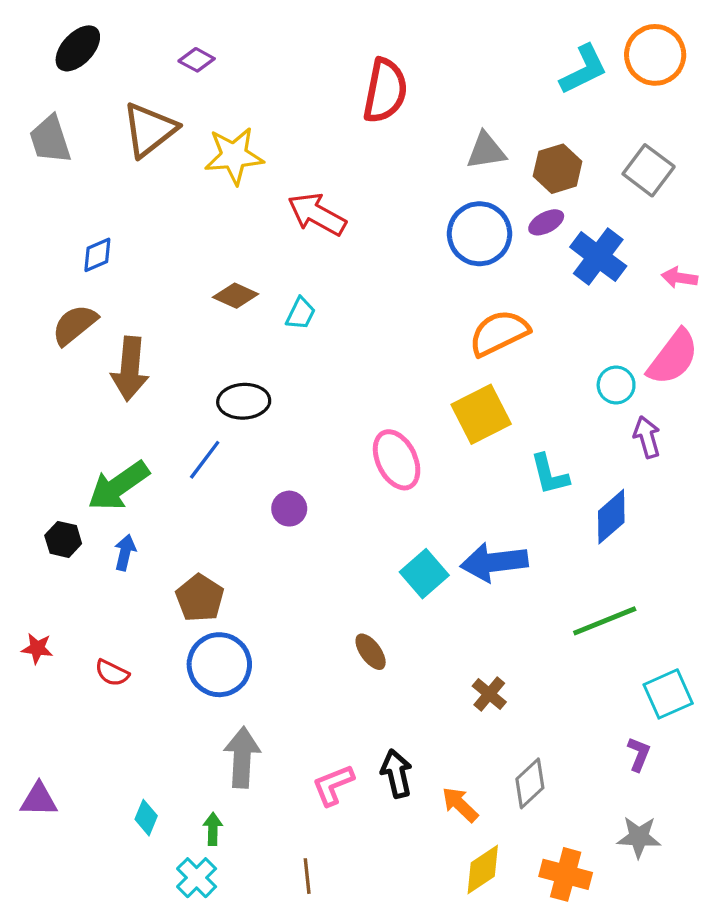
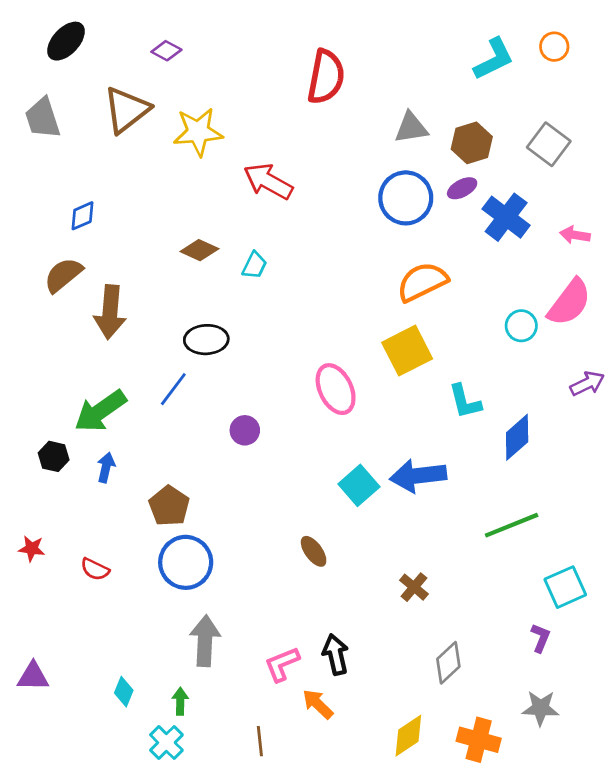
orange circle: (655, 55) -> (554, 47), size x0.6
purple arrow: (647, 437) -> (587, 384), moved, turned 80
orange arrow: (460, 805) -> (318, 704), moved

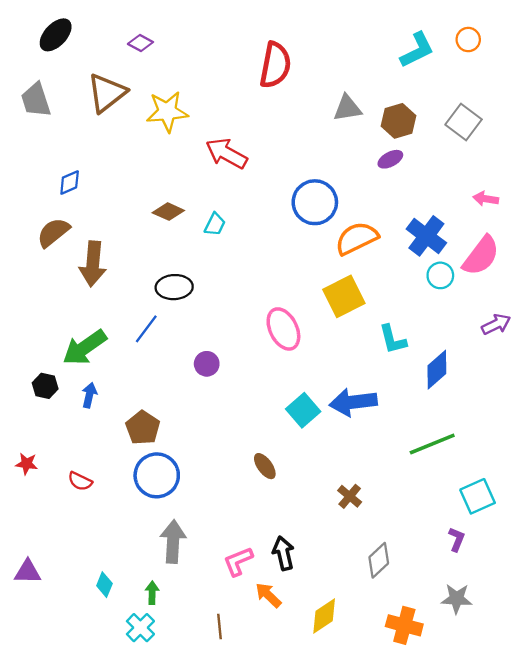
blue circle: (406, 198) -> (315, 202), moved
blue cross: (506, 217) -> (426, 236), moved
yellow diamond: (408, 736) -> (324, 616), moved

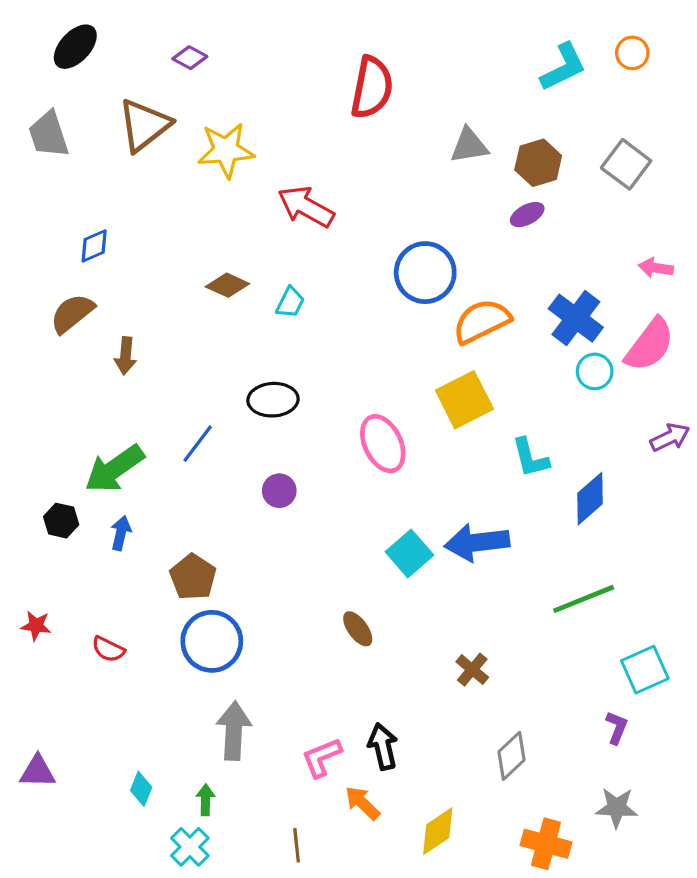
brown arrow: (93, 264) -> (125, 356), size x0.6
black ellipse: (174, 287) -> (273, 400), moved

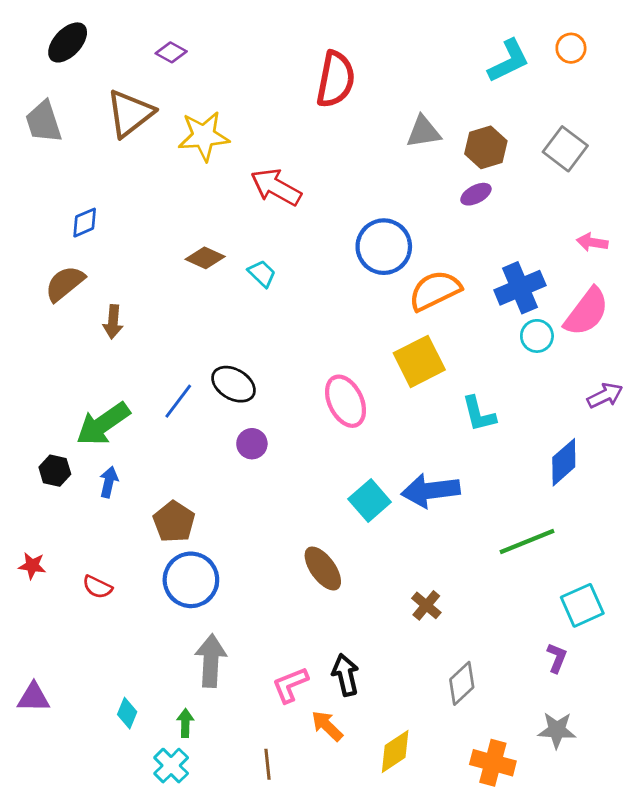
cyan trapezoid: (290, 302) -> (262, 274), turned -72
blue cross: (576, 318) -> (520, 288), turned 30
black ellipse: (273, 400) -> (233, 384), moved, turned 33
blue diamond: (590, 499) -> (564, 462), moved
brown ellipse: (358, 629) -> (323, 568), size x1.4

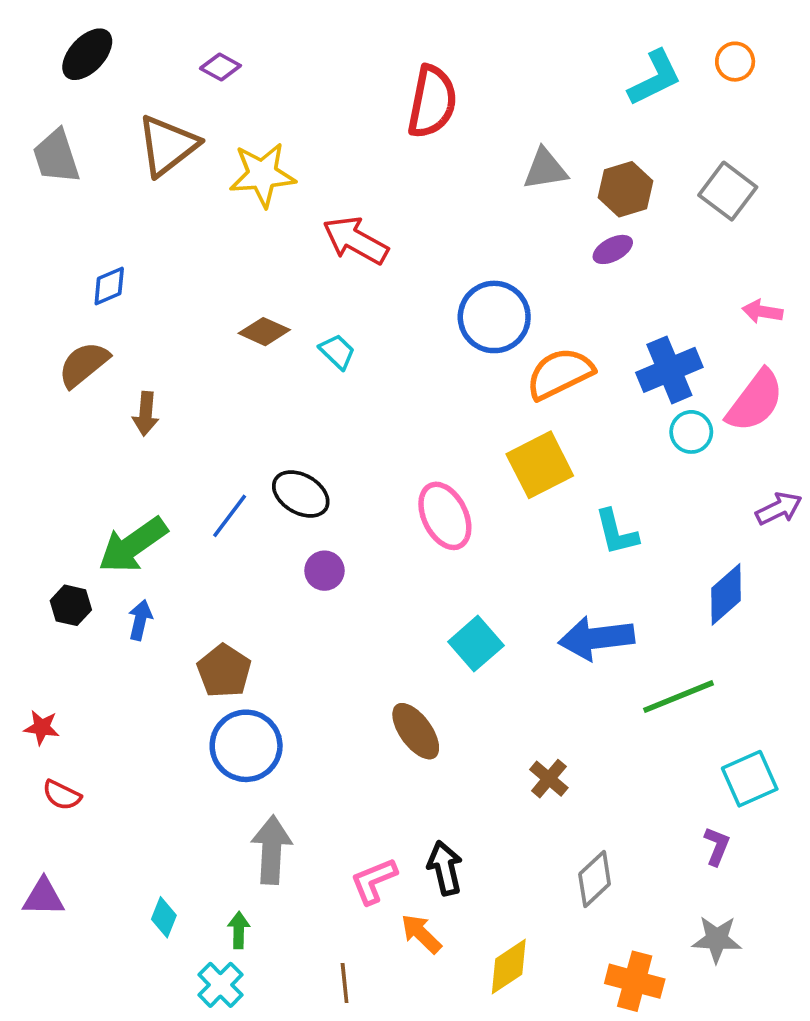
blue arrow: (431, 491) -> (596, 638), moved
red semicircle: (97, 587) -> (62, 795), moved

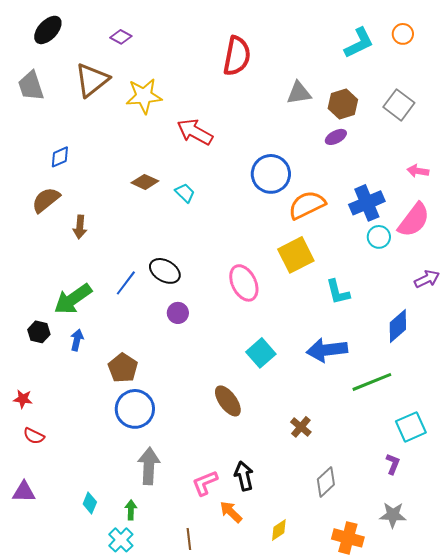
yellow diamond: (509, 967) -> (279, 530), size x0.7

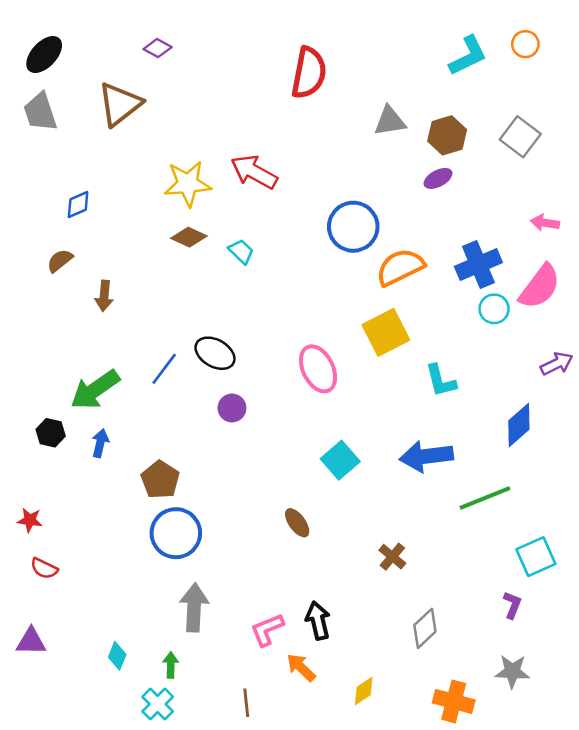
black ellipse: (48, 30) -> (44, 55), moved
yellow star: (144, 96) -> (188, 184), moved
brown semicircle: (46, 200) -> (60, 261), size x0.7
brown ellipse: (228, 401) -> (297, 523), size x0.7

